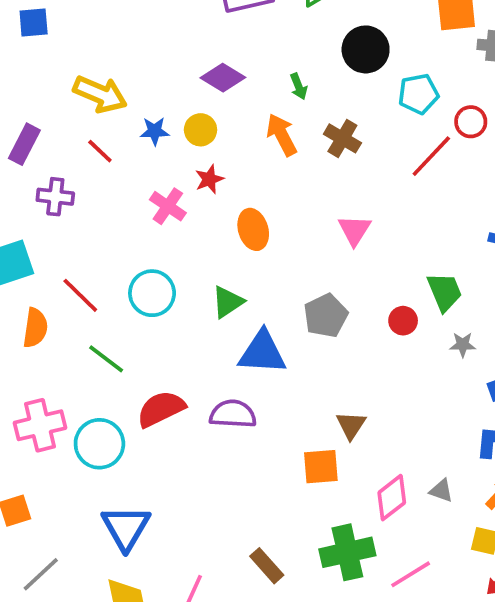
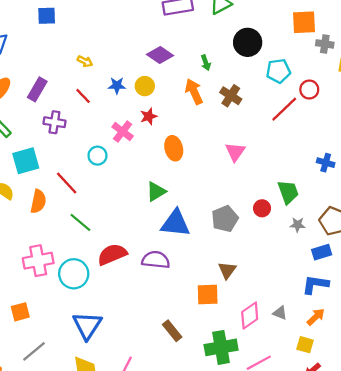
yellow arrow: (100, 94) -> (85, 61), size x0.5
cyan circle: (152, 293) -> (97, 156), moved, size x0.7
gray pentagon: (326, 316) -> (225, 219), moved
brown rectangle: (267, 566) -> (172, 331), moved

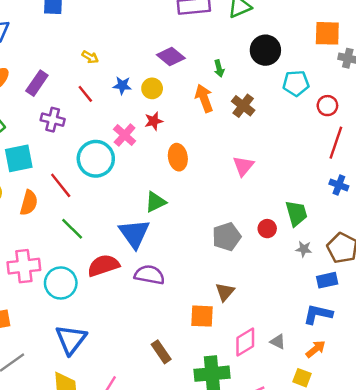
red line: (284, 109) -> (336, 143), moved, turned -32
cyan circle: (97, 156) -> (96, 159), size x1.8
blue triangle: (176, 223) -> (134, 234), moved, turned 44

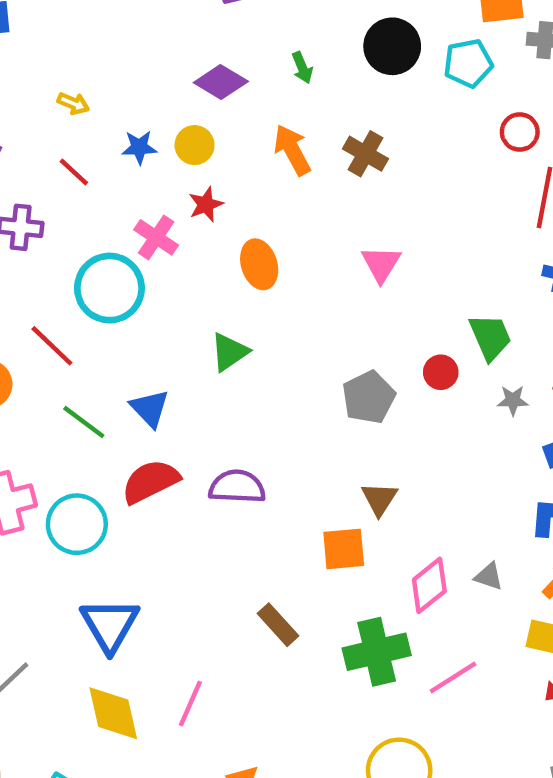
green arrow: (219, 68) -> (302, 68), moved
cyan pentagon: (296, 83) -> (468, 63), moved
blue triangle: (134, 234) -> (150, 408), moved, size x0.7

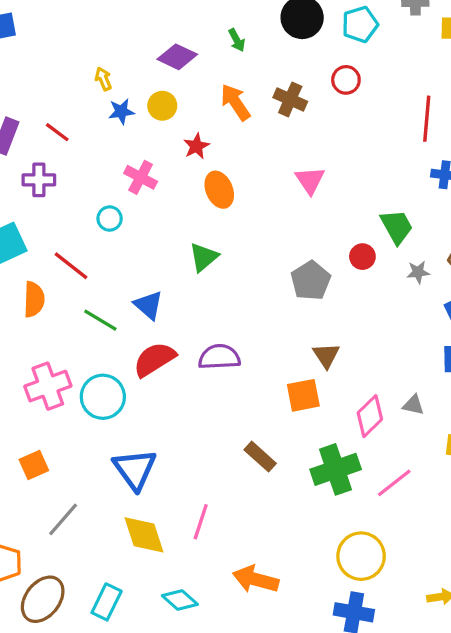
yellow arrow: (73, 103) -> (103, 79), moved, turned -130
red circle: (520, 132) -> (346, 80), moved
red line: (74, 172) -> (57, 132), moved
red star: (206, 204) -> (196, 146), moved
cyan circle: (109, 288) -> (110, 219), size x0.5

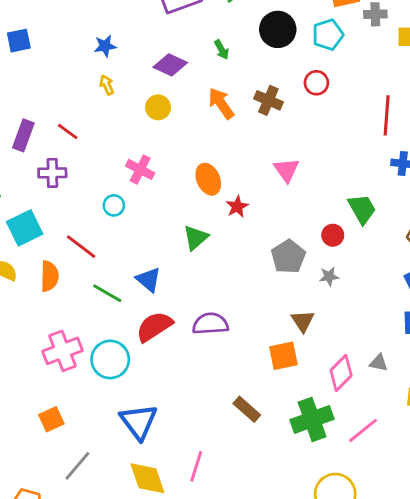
blue star: (121, 111) -> (105, 46), moved
red star: (196, 146) -> (237, 207), moved
gray star: (418, 272) -> (329, 276), moved

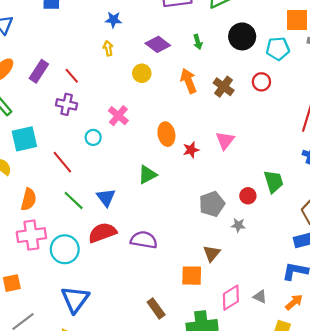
purple cross: (52, 173) -> (67, 104), moved
red star: (237, 207) -> (191, 150), moved
orange semicircle: (50, 276) -> (29, 199), moved

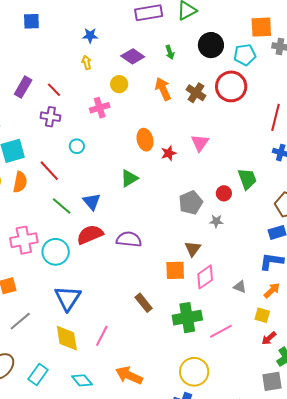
red circle: (261, 82) -> (231, 86), size x1.8
pink cross: (118, 116) -> (100, 108), moved, turned 36
orange semicircle: (29, 199) -> (20, 182), moved
pink diamond: (231, 298) -> (205, 277), moved

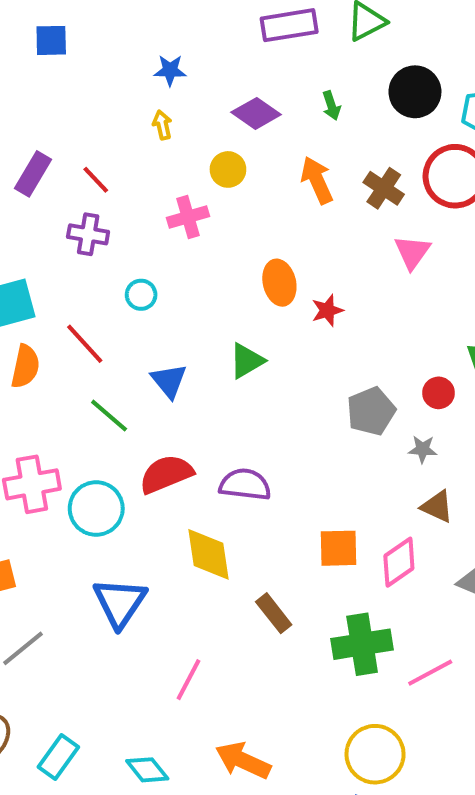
pink triangle: (200, 143) -> (412, 252), moved
blue triangle: (92, 202) -> (169, 381), moved
brown triangle: (193, 249) -> (437, 506), moved, turned -42
yellow diamond: (67, 338) -> (208, 554), moved

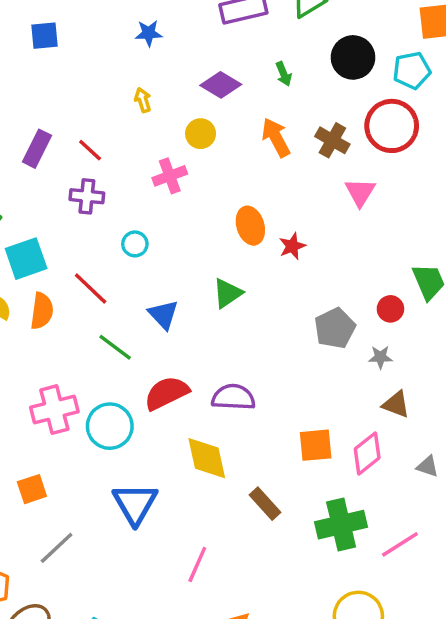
blue star: (170, 70) -> (149, 33), moved

